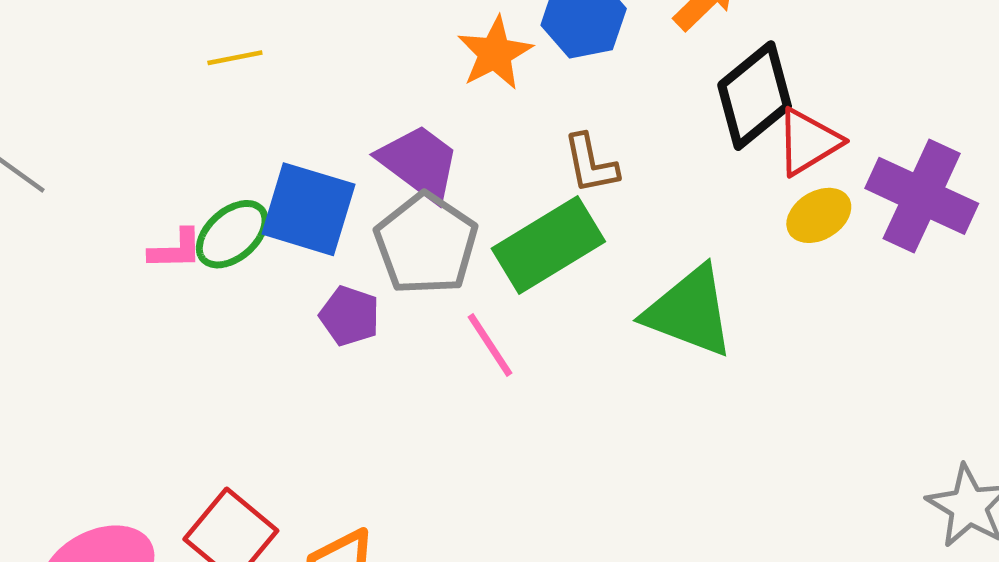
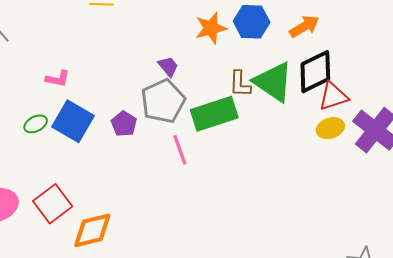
purple trapezoid: (419, 163) -> (168, 66), size x0.6
blue square: (308, 209) -> (73, 121), moved
green ellipse: (232, 234) -> (36, 124), moved, size x0.7
green triangle: (689, 312) -> (273, 82), moved

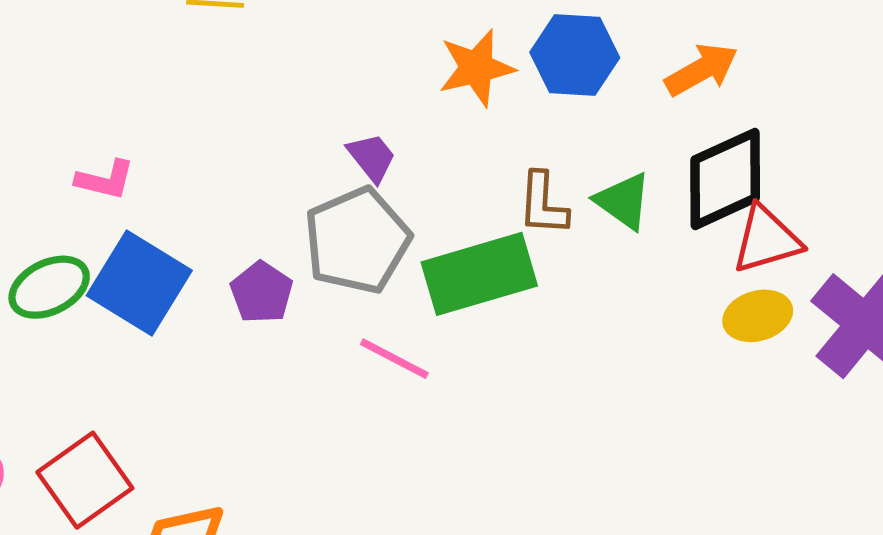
green triangle: (273, 82) -> (623, 201), size x0.6
green ellipse: (36, 124) -> (49, 287), size x1.4
pink line: (180, 150) -> (394, 359), turned -44

